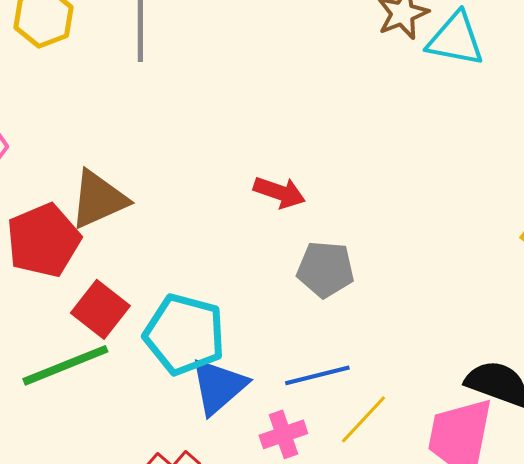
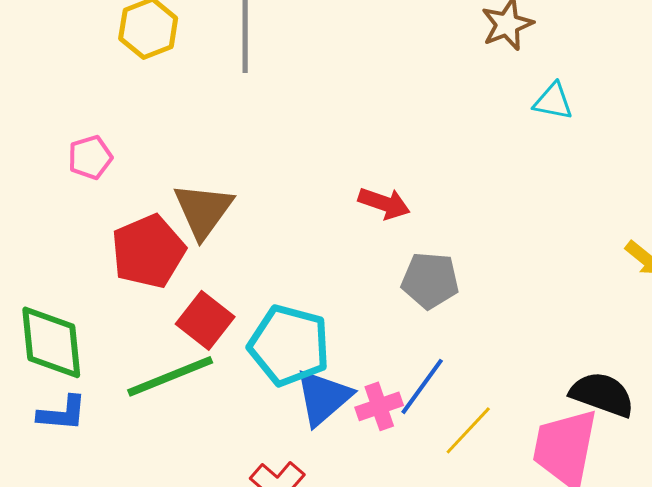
cyan triangle: (455, 39) -> (553, 101), moved, size x0.7
brown triangle: (98, 199) -> (203, 210), turned -30
blue line: (317, 375) -> (422, 386), turned -40
pink cross: (283, 434) -> (379, 406), moved

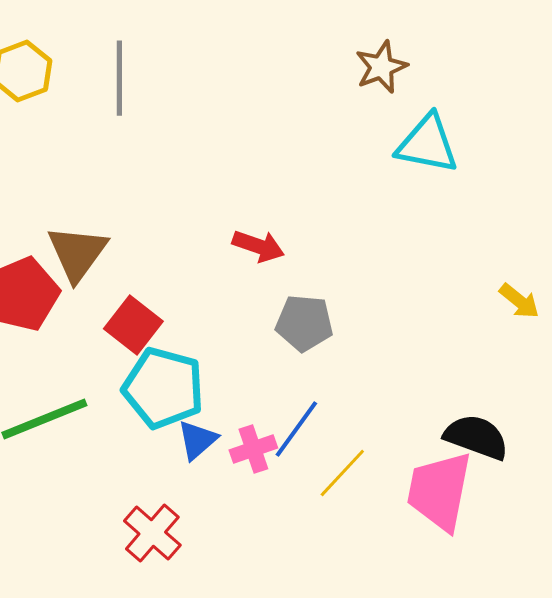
cyan triangle: (553, 101) -> (427, 144), size x1.6
red square: (205, 320) -> (133, 325), moved
blue triangle: (323, 397) -> (197, 440), size x0.7

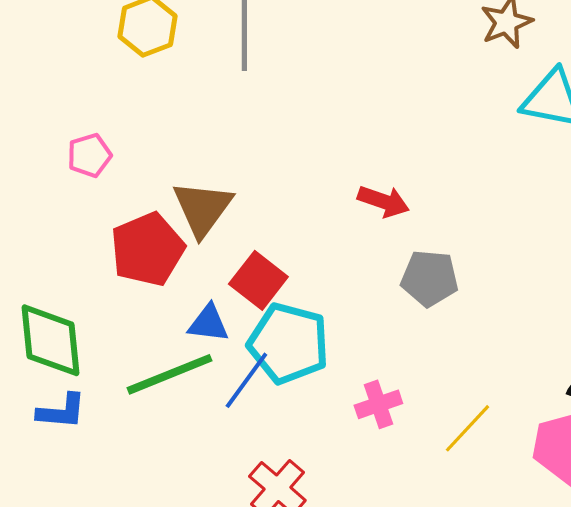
blue line: (296, 429) -> (246, 380), moved
blue triangle: (197, 440) -> (208, 323), moved, turned 48

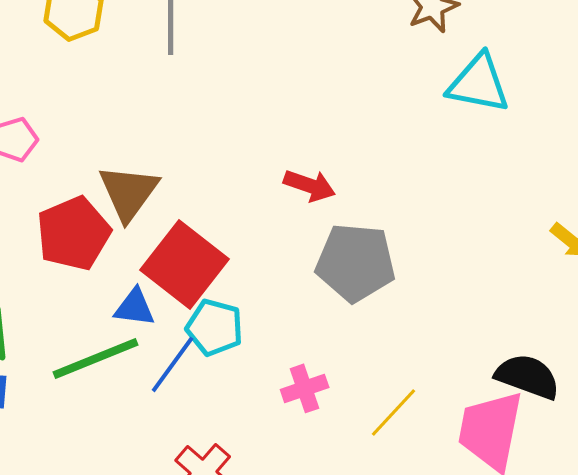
gray pentagon: (429, 278) -> (356, 262), size x1.4
red square: (258, 280) -> (185, 264), size x1.5
cyan pentagon: (288, 343) -> (215, 327), size x0.7

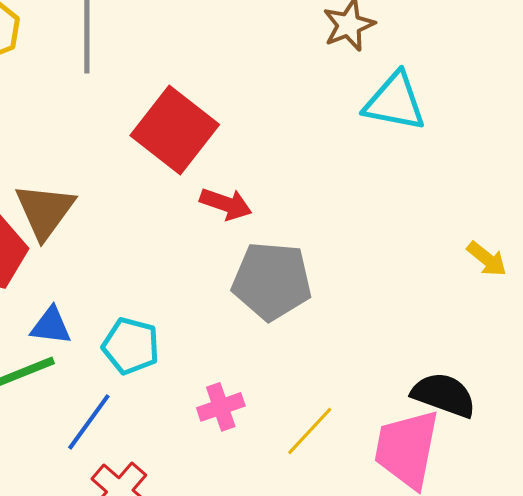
red square: (185, 264) -> (175, 130), moved
blue line: (173, 364) -> (89, 422), moved

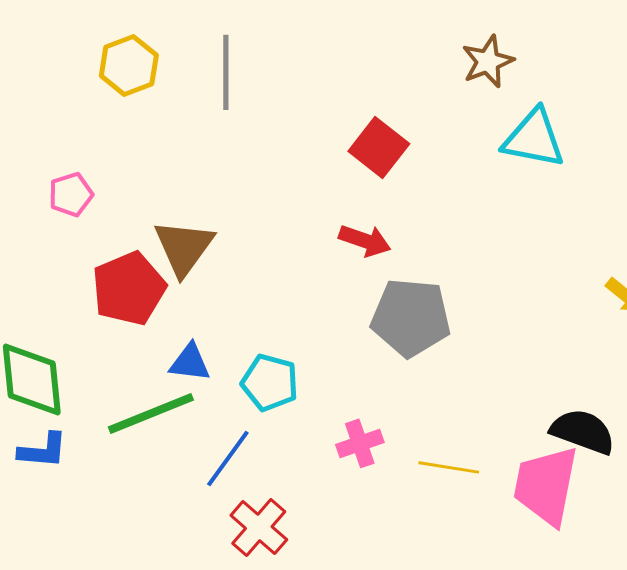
red square: (175, 130) -> (379, 147), moved, size x0.7
yellow line: (310, 431) -> (449, 467), turned 56

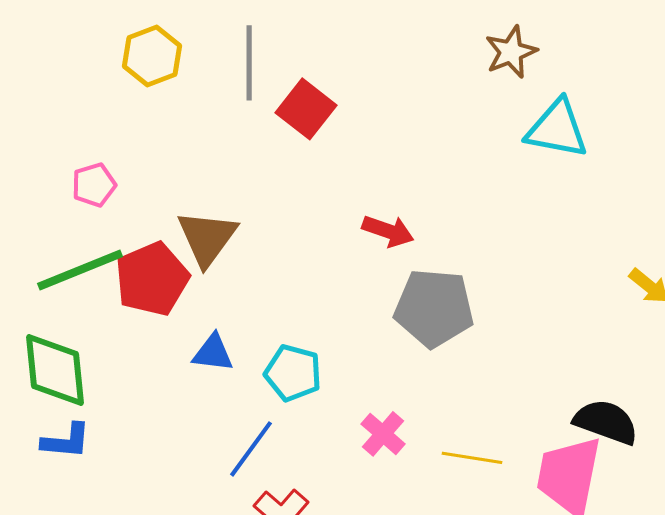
red square: (379, 147) -> (306, 109), moved
green line: (151, 413) -> (80, 270), moved
pink cross: (360, 443) -> (383, 434), turned -30

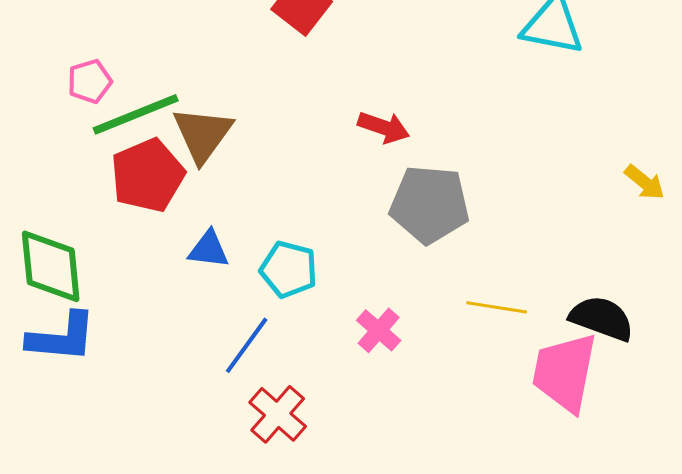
green line: (80, 270) -> (136, 114), moved
blue L-shape: (66, 441) -> (62, 337), size x1.4
yellow line: (472, 458) -> (497, 307), moved

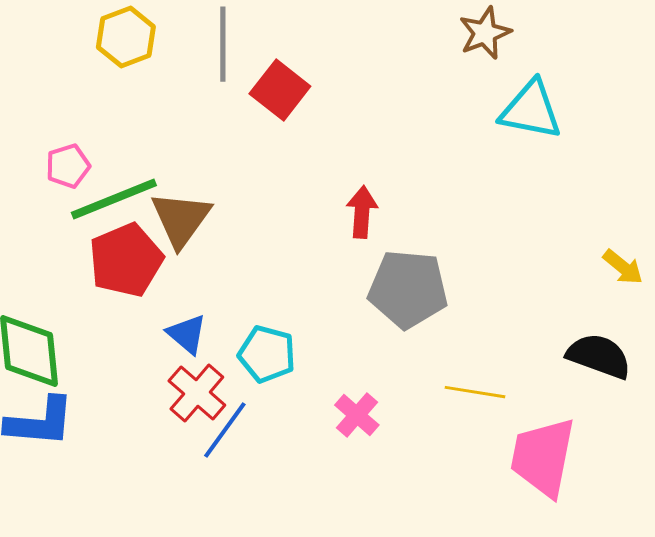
red arrow: (384, 127) -> (362, 212), turned -105
blue triangle: (209, 249) -> (187, 334), turned 33
black semicircle: (602, 318) -> (599, 356), moved
red cross: (278, 414) -> (197, 393), moved

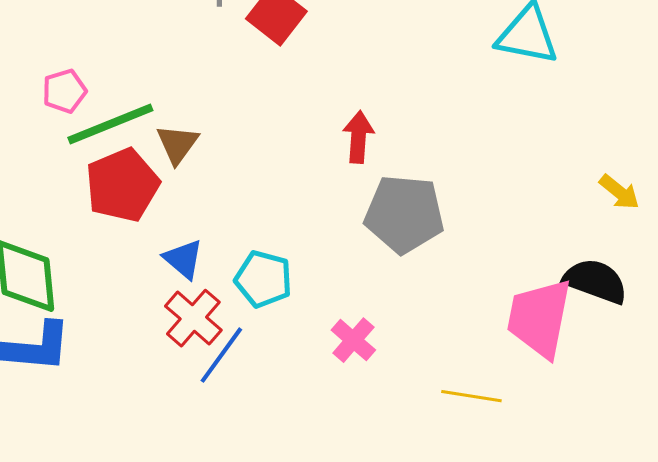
brown triangle: (181, 219) -> (177, 144), size x0.7
yellow line: (475, 392) -> (471, 396), moved
pink trapezoid: (543, 457) -> (539, 318), moved

